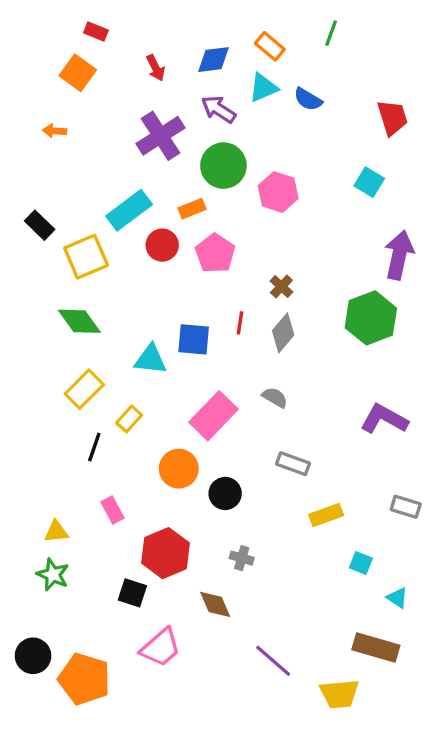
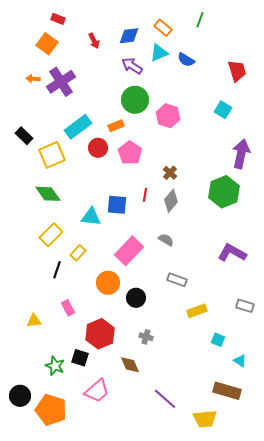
purple cross: (161, 136) -> (61, 82), moved
green star: (53, 575) -> (55, 366), moved

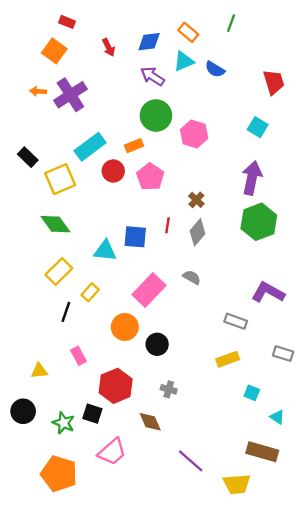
purple arrow: (241, 154) -> (252, 178), moved
gray rectangle: (177, 280) -> (236, 321), moved
black circle: (20, 396) -> (23, 411), moved

